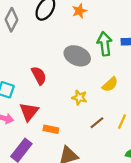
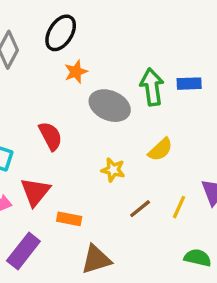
orange star: (79, 11) -> (76, 72), moved

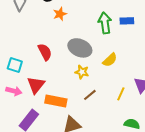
gray ellipse: (110, 106) -> (80, 48), moved
brown line: (140, 209) -> (90, 95), moved
orange rectangle: (69, 219) -> (56, 101), size x1.5

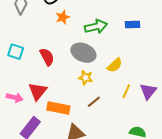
green arrow: (105, 23) -> (96, 27), moved, turned 85
cyan square: (15, 65) -> (16, 52), moved
yellow line: (121, 94) -> (126, 91), moved

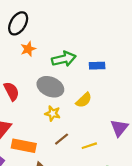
blue rectangle: (132, 24) -> (97, 66), moved
yellow line: (126, 91) -> (89, 146), moved, turned 48

